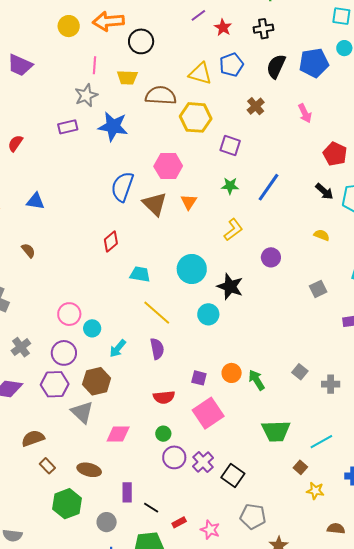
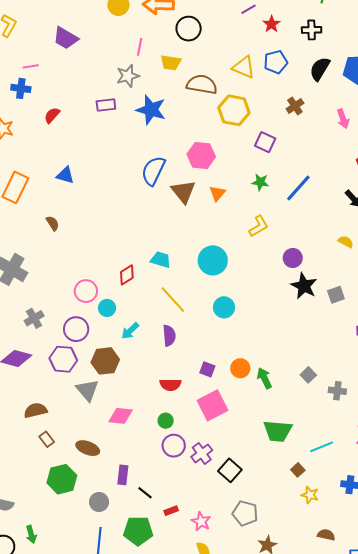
red diamond: (111, 242) -> (127, 275), moved
black star: (230, 287) -> (304, 286), moved

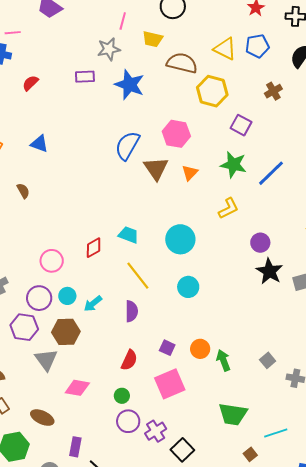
green star: (260, 182) -> (233, 165), size x1.5
cyan circle: (107, 308) -> (67, 296), moved
red semicircle: (170, 385) -> (129, 360), turned -70

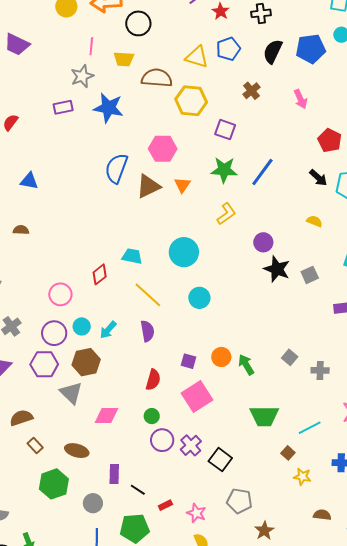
brown triangle: (156, 169) -> (148, 186), turned 48
brown semicircle: (23, 191) -> (21, 230), turned -49

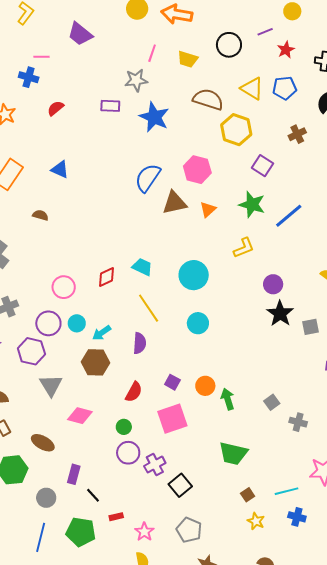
black circle: (138, 23) -> (229, 45), moved
yellow trapezoid: (124, 59) -> (188, 59), moved
brown hexagon: (86, 362) -> (96, 362), moved
cyan line: (310, 428) -> (286, 491), moved

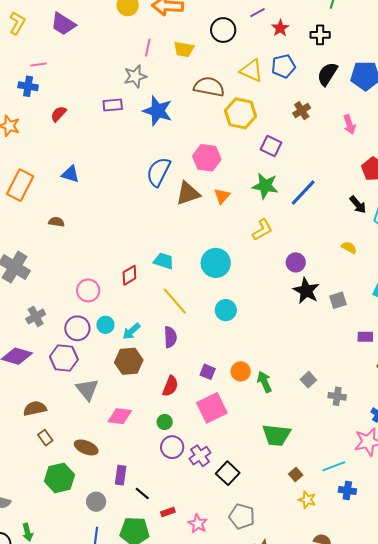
purple trapezoid: (80, 34) -> (63, 24), moved

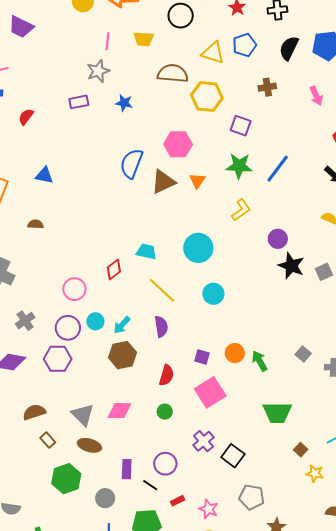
blue star: (158, 111) -> (124, 103), size x0.6
brown cross: (302, 111) -> (267, 87), turned 30
gray triangle: (87, 389) -> (83, 415), moved
purple circle: (172, 447) -> (165, 464), moved

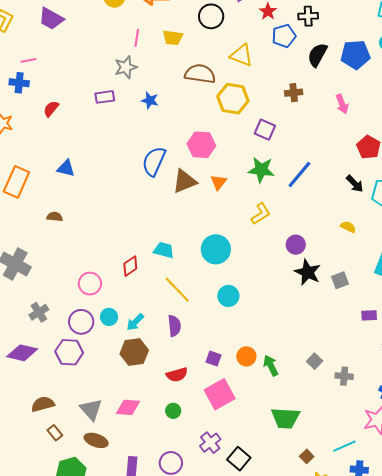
blue pentagon: (244, 45) -> (284, 36), moved
red semicircle: (166, 375) -> (177, 375), turned 55

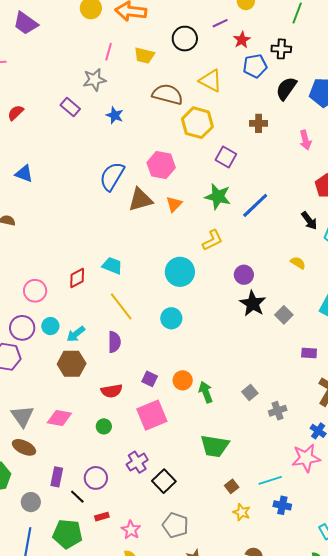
purple rectangle: (105, 97) -> (70, 107), turned 42
cyan circle: (216, 249) -> (180, 272), moved
gray square: (340, 280) -> (284, 315), turned -30
gray cross: (344, 376) -> (278, 411), turned -30

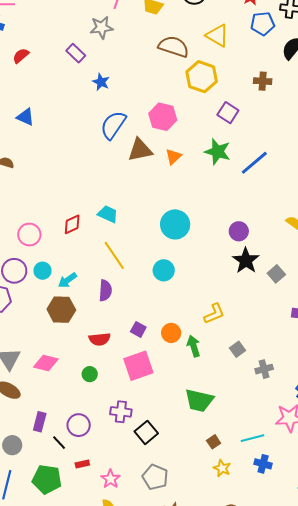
blue star: (115, 115) -> (101, 82), moved
yellow L-shape: (212, 240) -> (214, 314), moved
purple cross: (137, 462) -> (121, 412), turned 35

